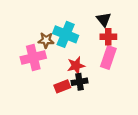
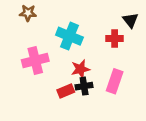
black triangle: (104, 19) -> (130, 20), moved
brown star: (46, 40) -> (28, 13), moved
pink rectangle: (108, 58) -> (115, 81), moved

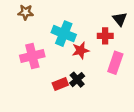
red star: (80, 69) -> (81, 50), moved
pink rectangle: (115, 81) -> (115, 63), moved
black cross: (84, 86) -> (77, 80), turned -32

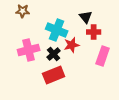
black triangle: (120, 19) -> (86, 17), moved
black cross: (77, 80) -> (54, 54), moved
red rectangle: (60, 84) -> (54, 75), size x1.5

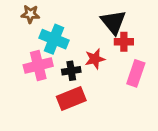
black triangle: (86, 17) -> (113, 22), size x1.5
cyan cross: (57, 30) -> (54, 39), moved
black cross: (54, 54) -> (71, 71), turned 32

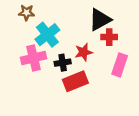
black triangle: (113, 22) -> (100, 20), turned 40
cyan cross: (54, 39) -> (47, 35), turned 30
red rectangle: (71, 98) -> (75, 81), moved

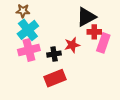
cyan cross: (47, 35) -> (28, 30), moved
pink rectangle: (120, 65) -> (103, 43), moved
red rectangle: (75, 81) -> (55, 78), moved

